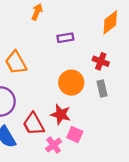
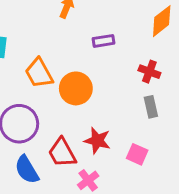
orange circle: (71, 83) -> (76, 88), moved
pink square: (75, 134) -> (137, 154), moved

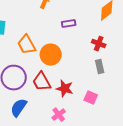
red trapezoid: (62, 153) -> (42, 82), moved
blue semicircle: (27, 170) -> (19, 108), turned 66

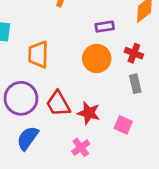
purple rectangle: (69, 24) -> (105, 27), moved
orange trapezoid: (27, 45) -> (38, 54), turned 30
orange circle: (51, 55) -> (97, 58), moved

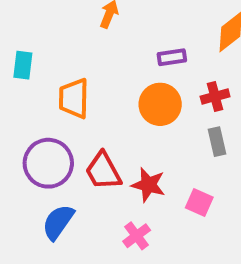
red cross: (134, 53) -> (215, 96), turned -36

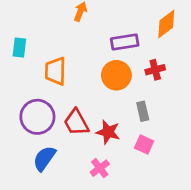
purple rectangle: (172, 57) -> (125, 42), size x1.4
gray rectangle: (217, 142) -> (143, 111), moved

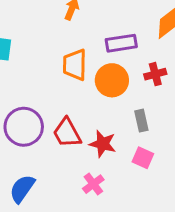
orange trapezoid: (55, 71) -> (75, 65), moved
blue semicircle: (44, 158) -> (22, 189), moved

